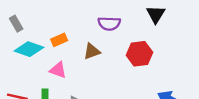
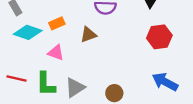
red hexagon: (139, 54) -> (159, 37), moved

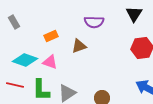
cyan diamond: (28, 32) -> (25, 60), moved

